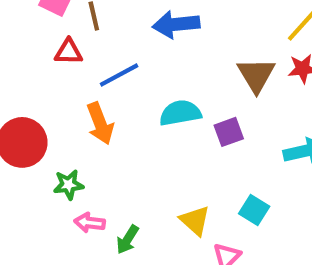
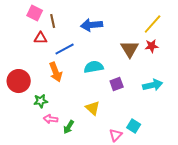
purple square: (229, 132) -> (117, 84), moved
cyan square: (254, 210) -> (134, 126), moved
yellow triangle: (195, 221) -> (93, 108), moved

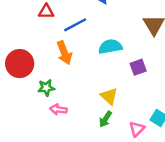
green arrow: (69, 127) -> (105, 119), moved

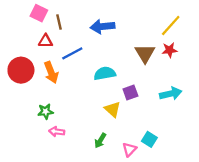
orange arrow: (64, 53) -> (51, 72), moved
red circle: (20, 64) -> (21, 70), moved
yellow triangle: (109, 96) -> (113, 109), moved

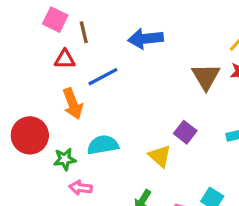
red circle: (21, 70) -> (30, 135), moved
cyan semicircle: (105, 73) -> (103, 145), moved
purple square: (130, 92) -> (185, 132), turned -32

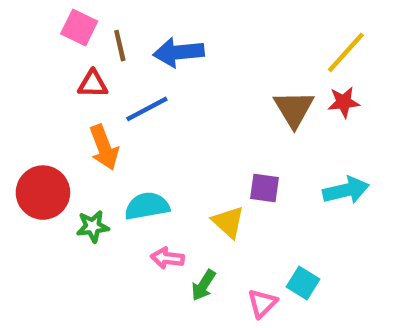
blue arrow: (146, 39) -> (179, 52), moved
purple square: (185, 132) -> (265, 188), turned -30
pink arrow: (81, 188) -> (167, 258), moved

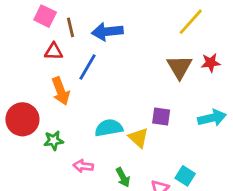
yellow line: (346, 52) -> (191, 22), moved
blue line: (147, 109) -> (88, 67), turned -32
cyan semicircle: (147, 206) -> (109, 128), moved
pink arrow: (167, 258) -> (83, 166), moved
green arrow: (203, 285) -> (123, 177), turned -60

